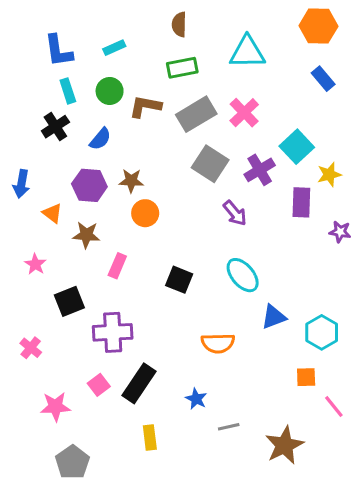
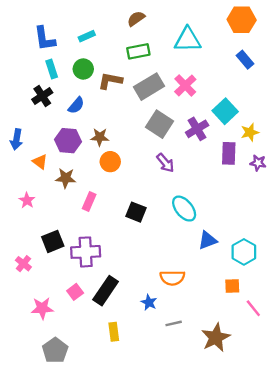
brown semicircle: (179, 24) -> (136, 19), turned 54
purple arrow: (235, 213) -> (165, 163), moved
purple star: (340, 232) -> (258, 163), moved
black square: (69, 301) -> (53, 241), moved
orange semicircle: (218, 343) -> (172, 278), moved

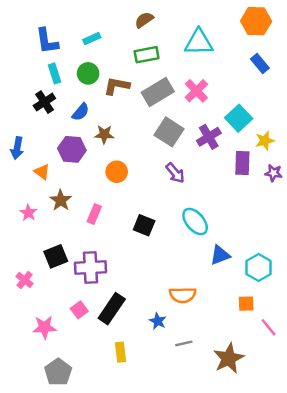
brown star: (100, 137) -> (104, 134), moved
brown star: (66, 178) -> (61, 200), moved, turned 30

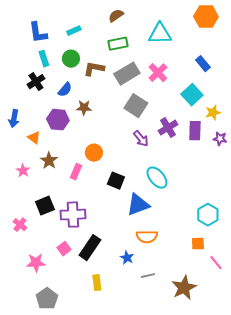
blue rectangle: (260, 63) -> (203, 64), moved
purple cross: (209, 137) -> (168, 128), moved
orange circle: (117, 172) -> (94, 153), moved
blue triangle: (220, 255) -> (138, 205), moved, size x1.4

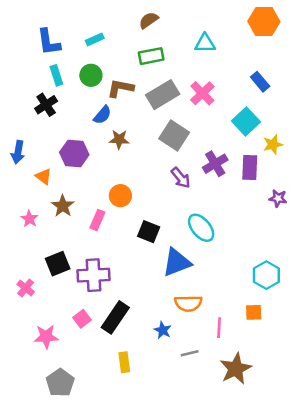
cyan triangle: (160, 34) -> (205, 43), size x0.7
blue semicircle: (65, 90) -> (102, 115), moved
brown star: (84, 108) -> (119, 139), moved
purple star: (220, 139) -> (278, 198), moved
pink line: (216, 263) -> (219, 328), moved, turned 42

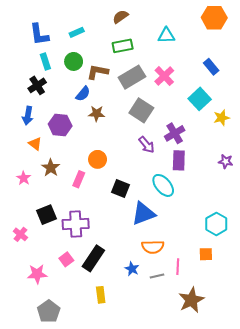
blue arrow: (18, 152) -> (28, 116), moved
purple rectangle: (250, 168) -> (179, 160), moved
gray line: (190, 353) -> (157, 276), moved

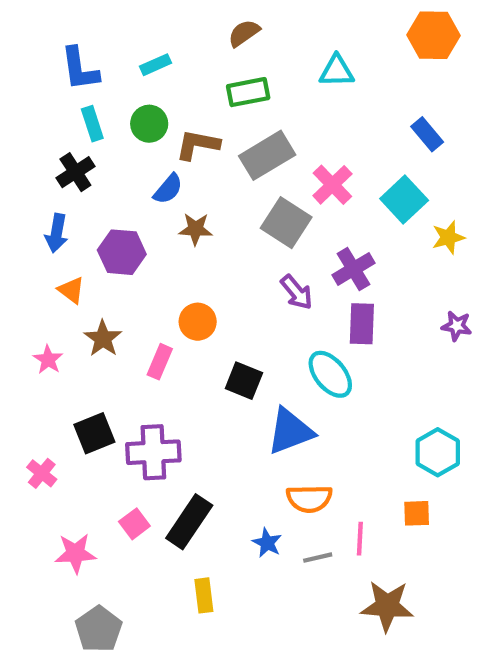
pink cross: (164, 76) -> (332, 185), moved
brown star: (191, 300) -> (387, 606), turned 30

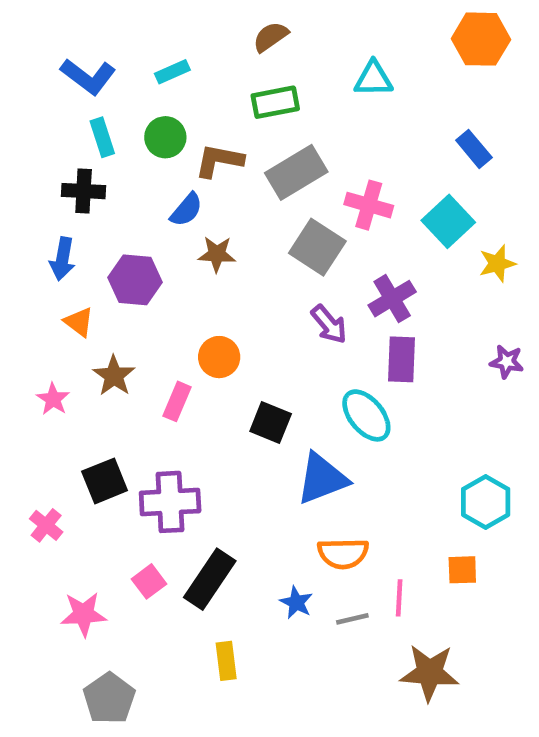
blue L-shape: (80, 69) -> (88, 76), turned -45
black cross: (75, 172) -> (84, 191), turned 36
pink cross: (332, 185) -> (369, 205), turned -30

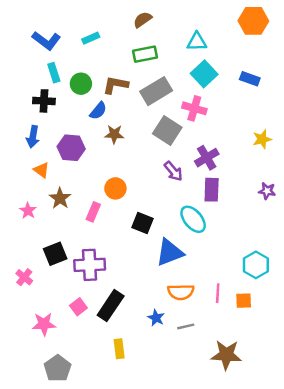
green circle: (165, 137) -> (81, 84), moved
blue rectangle: (474, 149) -> (250, 79), turned -30
cyan square: (448, 221) -> (204, 74), moved
pink line: (399, 598) -> (218, 293), moved

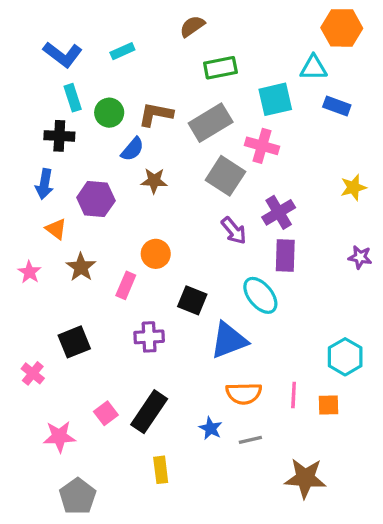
cyan triangle: (197, 42) -> (314, 68), moved
green rectangle: (145, 54) -> (220, 68), moved
cyan square: (204, 74) -> (275, 99), turned 30
pink star: (28, 211) -> (29, 272), moved
purple cross: (90, 265) -> (149, 337), moved, size x0.7

